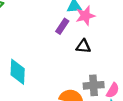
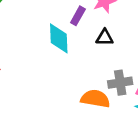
cyan diamond: (18, 72) -> (59, 38), moved

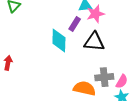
black triangle: (105, 38) -> (94, 42), size x1.5

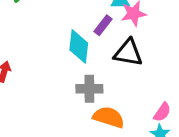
gray cross: (104, 77) -> (89, 89), moved

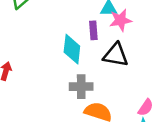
purple rectangle: (103, 25) -> (93, 30), turned -42

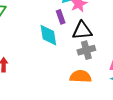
gray cross: (81, 87) -> (86, 50), moved

